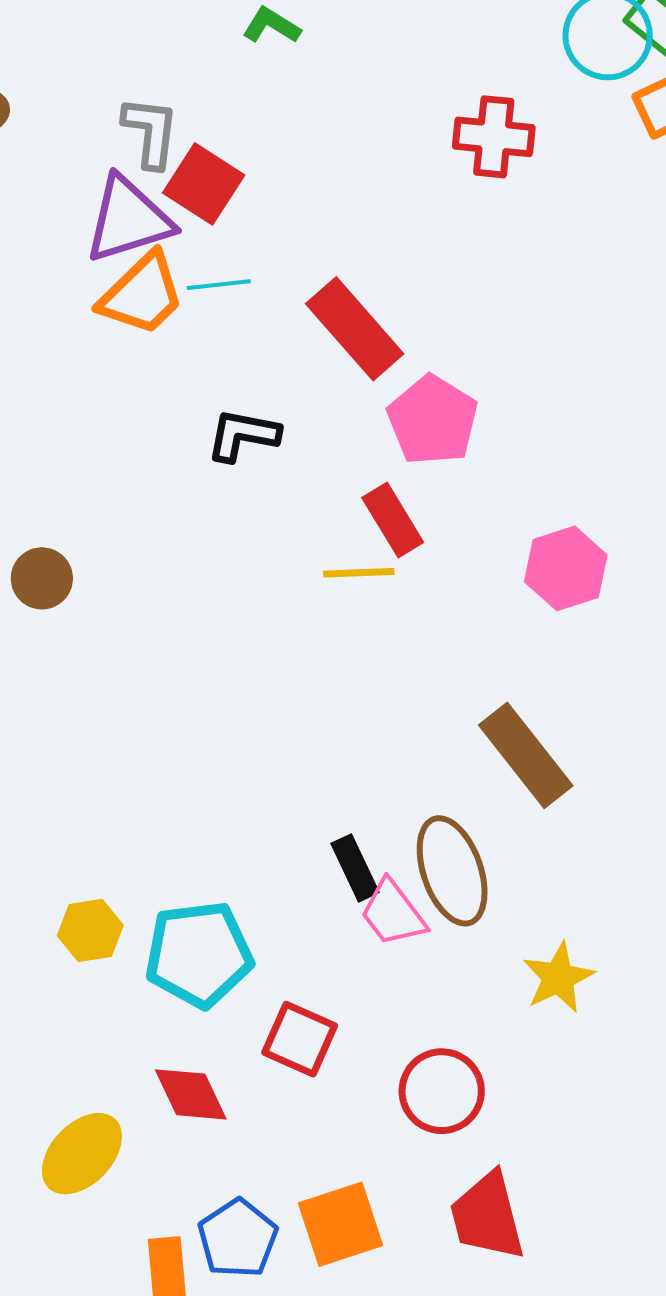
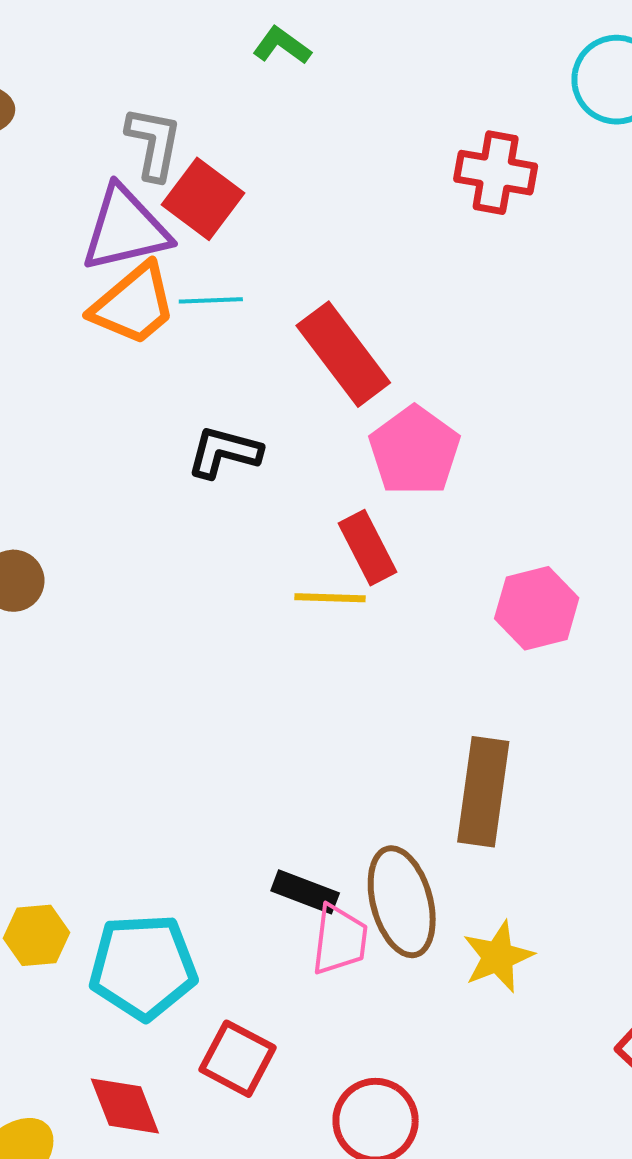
brown rectangle: (526, 755) -> (483, 792), turned 42
black rectangle: (355, 868) -> (305, 892), turned -48
pink trapezoid: (393, 913) -> (340, 940), turned -140
yellow star: (558, 978) -> (498, 957), moved

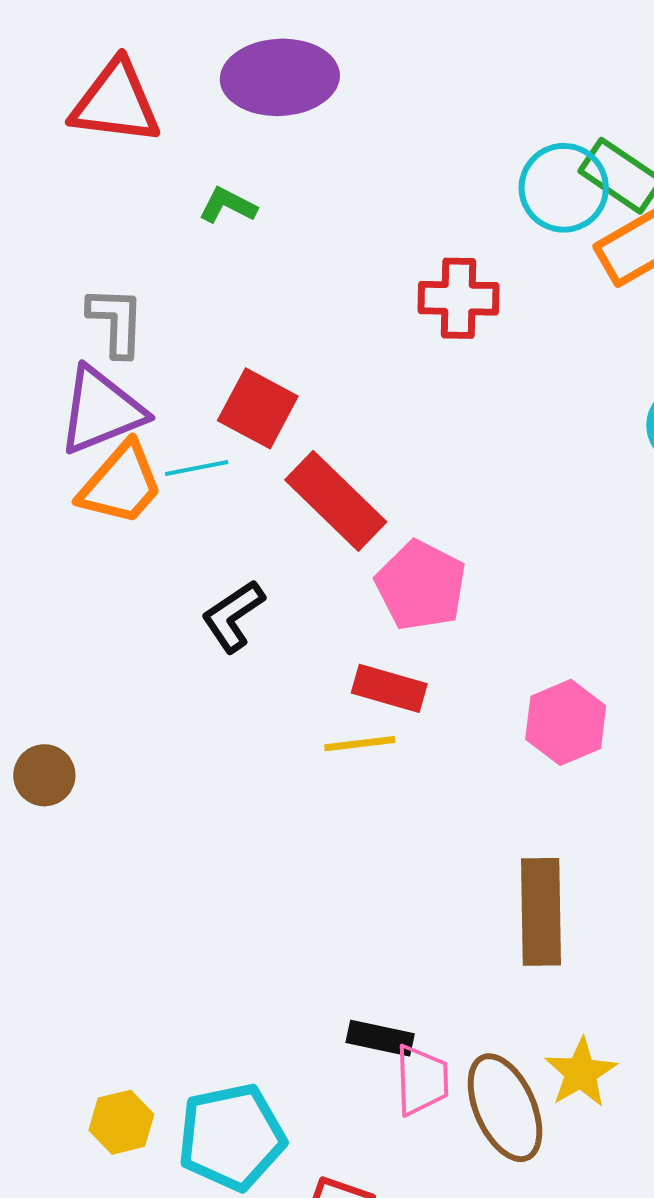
red square: (203, 199) -> (258, 408), moved
black L-shape: (224, 452) -> (233, 616), turned -40
red rectangle: (368, 548) -> (389, 688), turned -38
brown ellipse: (402, 902) -> (505, 1108), moved

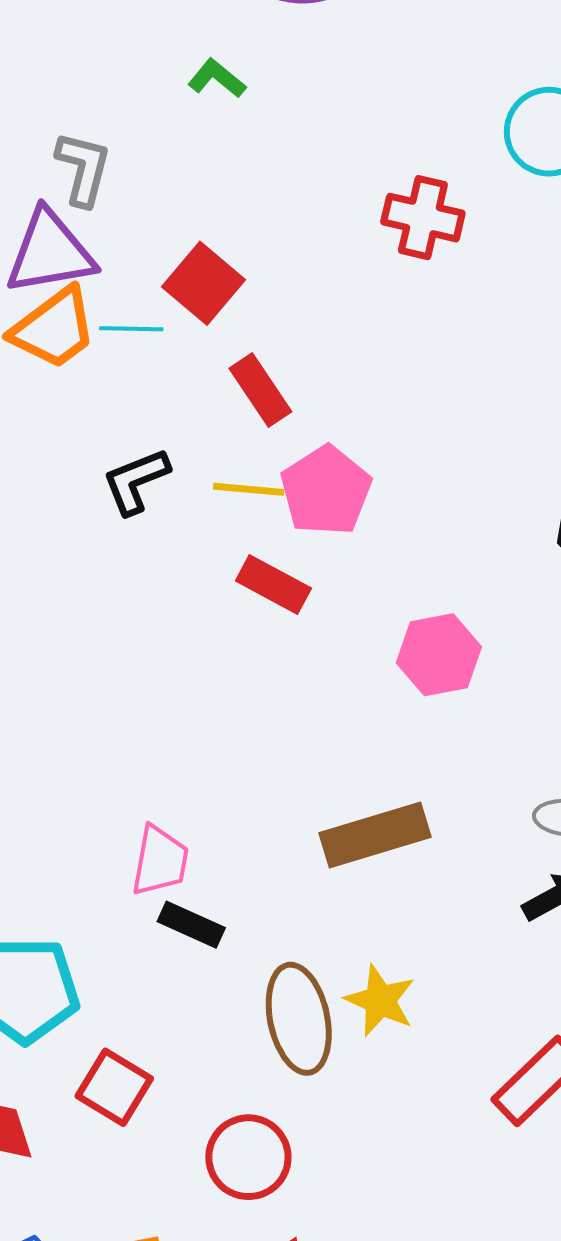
red rectangle: (336, 501) -> (260, 390), size x0.7
yellow line: (360, 744) -> (249, 489), moved
brown rectangle: (541, 912) -> (375, 835), turned 62
yellow star: (581, 1073) -> (380, 1000), turned -30
pink trapezoid: (422, 1080) -> (160, 861), moved

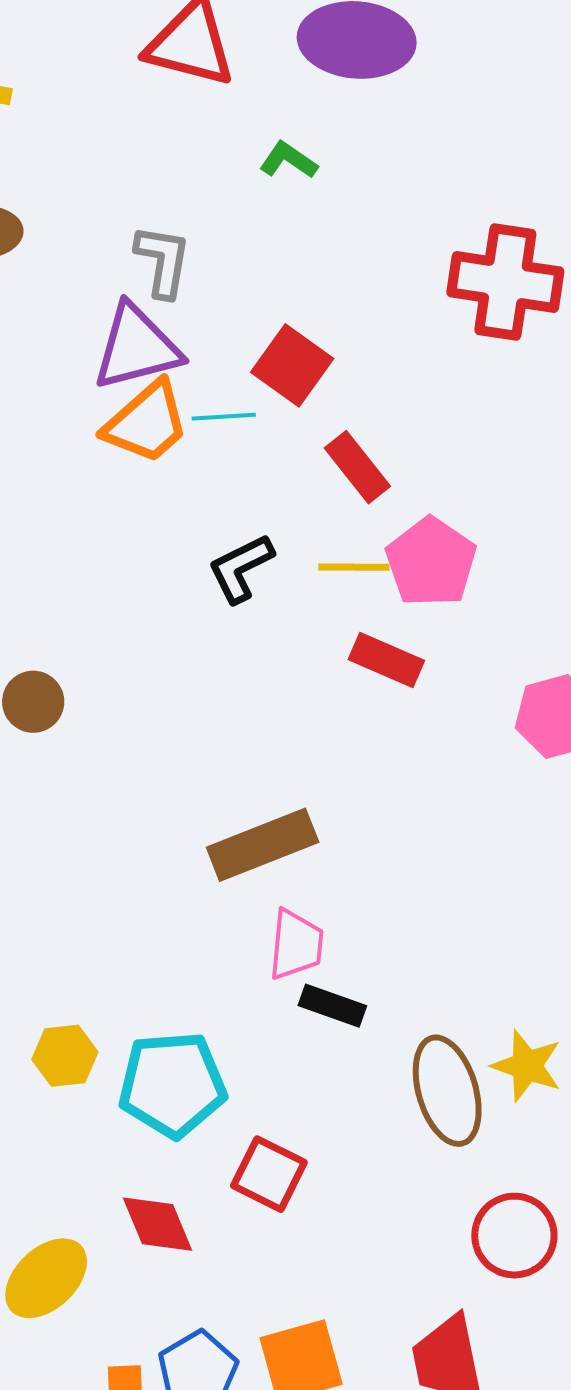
red cross: (423, 218) -> (505, 282), size x1.4
brown rectangle: (375, 835) -> (263, 845), moved
red circle: (248, 1157) -> (514, 1236), moved

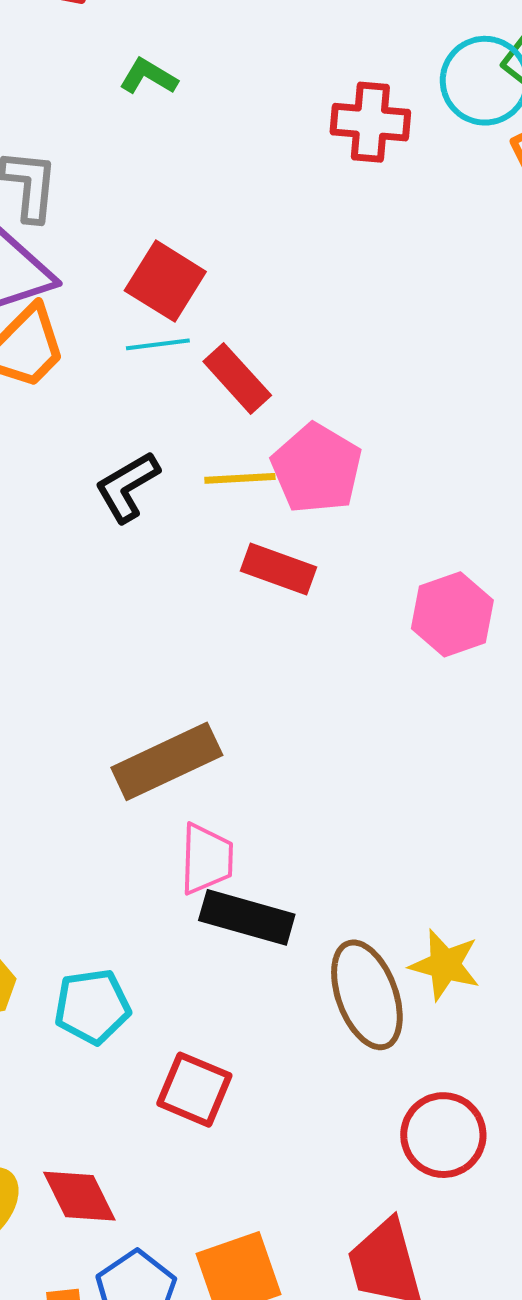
red cross: (505, 282) -> (370, 122), moved, size x0.7
cyan line: (224, 417) -> (158, 344), moved
black rectangle: (332, 1006) -> (247, 917), size x1.4
cyan pentagon: (172, 1085) -> (92, 1006), size x0.7
red diamond: (158, 1224) -> (79, 1196), moved

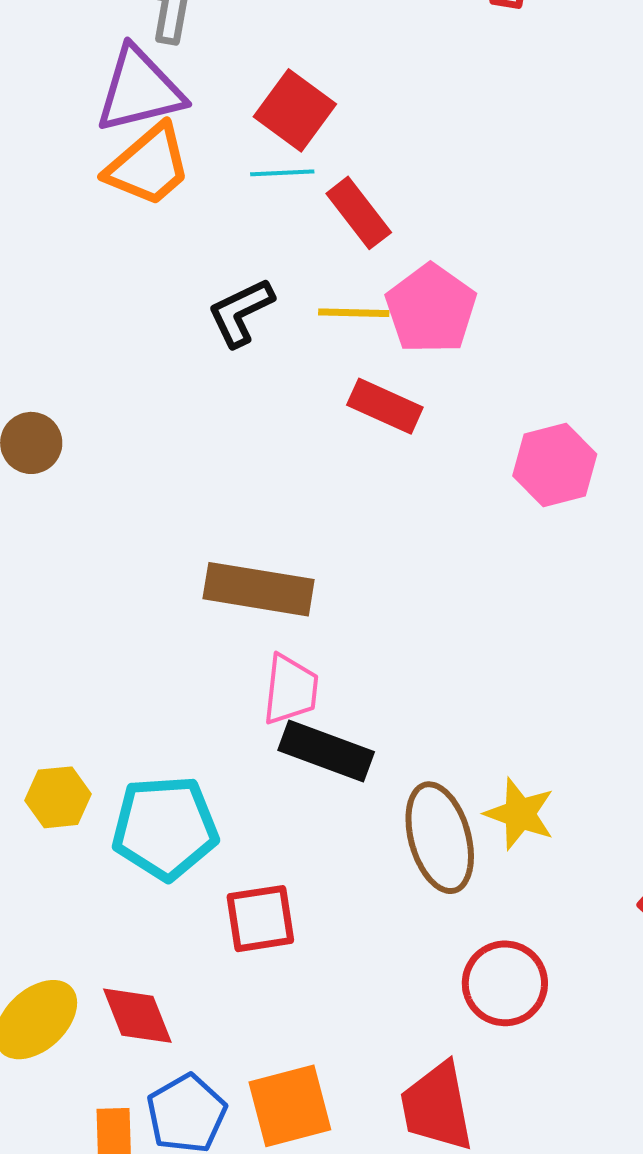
brown rectangle: (167, 761) -> (259, 589), turned 30
cyan pentagon: (92, 1006) -> (165, 828), size x1.4
red square: (194, 1090) -> (260, 919), turned -36

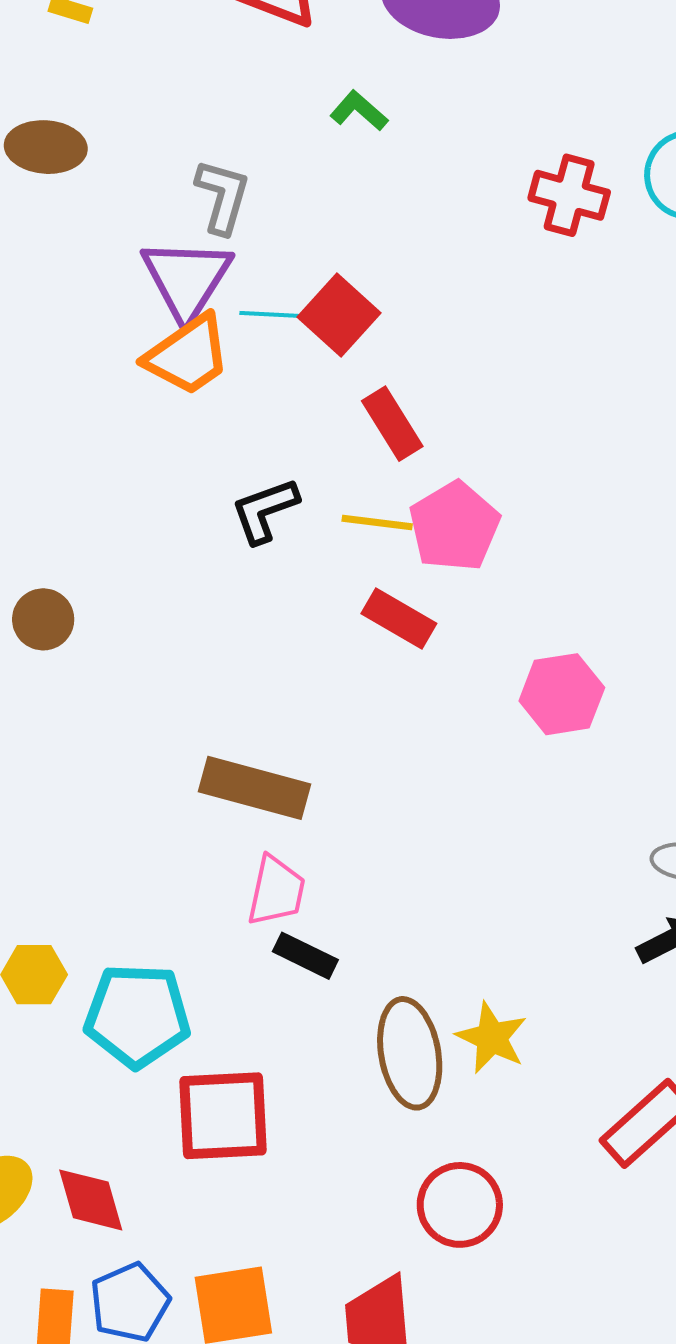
purple triangle: (139, 90) -> (187, 279), turned -50
cyan line: (282, 173) -> (271, 314), moved
black rectangle: (326, 751) -> (305, 956), size x0.7
red square: (260, 919) -> (223, 1116), size x1.4

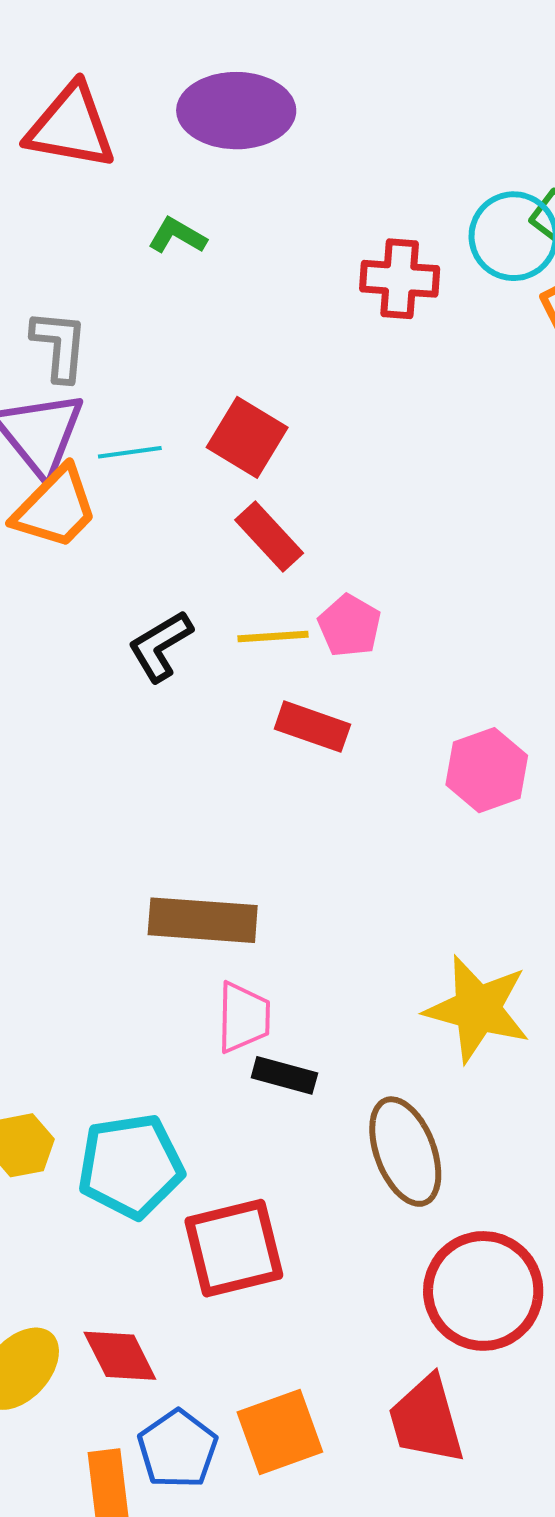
red square: (339, 315) -> (247, 437), moved
pink pentagon: (454, 526) -> (350, 626), size x0.7
yellow star: (492, 1038) -> (477, 1009), moved, size x1.5
red circle: (460, 1205) -> (483, 1291), size x1.4

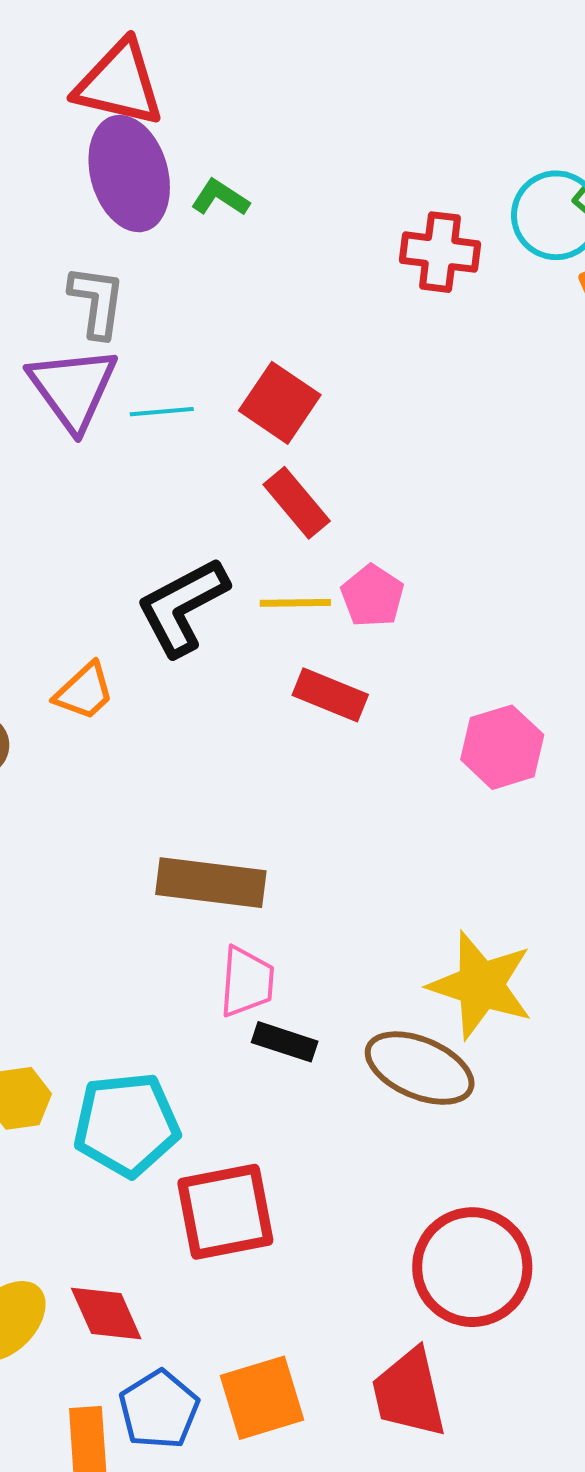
purple ellipse: (236, 111) -> (129, 174), moved, turned 71
orange trapezoid: (55, 508) -> (84, 691), moved, size x0.7
black L-shape: (160, 646) -> (182, 607), size x1.4
brown ellipse: (405, 1152) -> (420, 1068), moved, turned -49

